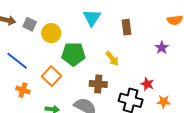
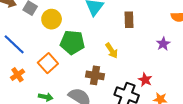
orange cross: (23, 90) -> (17, 75), turned 32

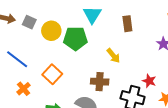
green pentagon: (72, 42) -> (75, 38), moved

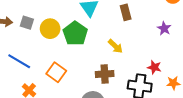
green pentagon: (75, 38) -> (75, 34), turned -30

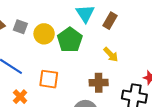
brown rectangle: (126, 12) -> (110, 21), moved, turned 42
orange square: (56, 72) -> (49, 79), turned -30

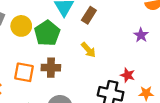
brown cross: (99, 83) -> (51, 68), moved

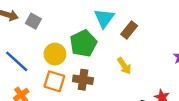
yellow circle: (21, 26) -> (55, 54), moved

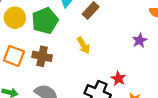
yellow circle: (55, 54) -> (15, 18), moved

